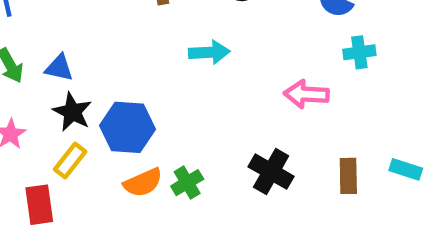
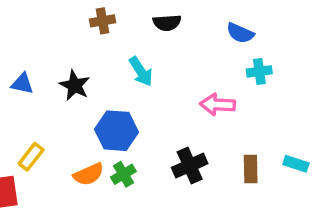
cyan arrow: (209, 52) -> (141, 71), turned 60
black star: (72, 112) -> (75, 85), moved
blue hexagon: (128, 127) -> (116, 131), moved
black cross: (271, 172) -> (190, 166), turned 36

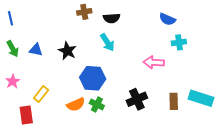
black semicircle: (167, 23) -> (112, 18), moved
cyan rectangle: (296, 164) -> (201, 98), size x1.6
green cross: (123, 174) -> (97, 105), turned -32

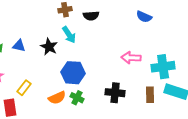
cyan arrow: (107, 42) -> (69, 35), moved
cyan cross: (179, 42) -> (163, 67), moved, size x1.6
black cross: (137, 99) -> (115, 93), turned 30

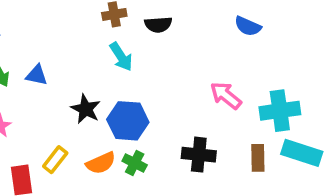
black star: (49, 47) -> (86, 109), moved
pink arrow: (131, 58) -> (226, 95), turned 36
yellow rectangle: (24, 88) -> (55, 160), moved

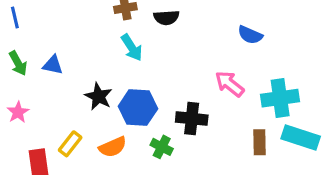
blue semicircle: (248, 26) -> (250, 35), moved
black cross: (199, 155) -> (192, 119), moved
green cross: (135, 163) -> (162, 147), moved

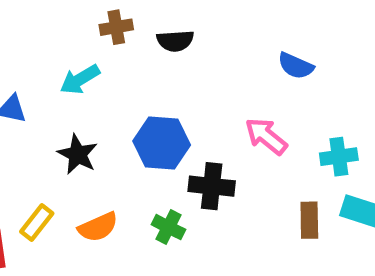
cyan arrow: (132, 48) -> (80, 79), moved, turned 92
cyan cross: (280, 98) -> (339, 157), size x0.7
blue hexagon: (138, 107) -> (162, 143), moved

